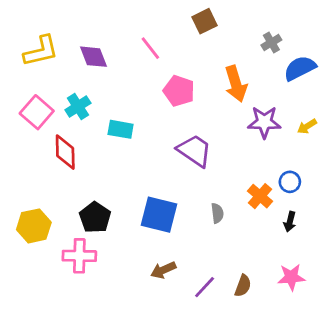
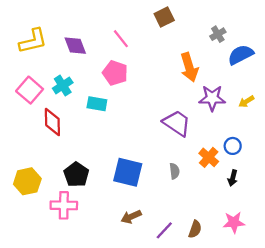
pink pentagon: (179, 91) -> (115, 73), moved
purple trapezoid: (195, 151) -> (177, 123), moved

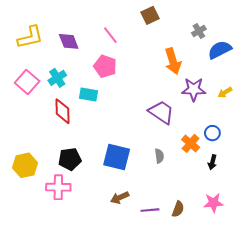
red diamond: (52, 122) -> (62, 111), moved
black pentagon: (76, 174) -> (70, 159), turned 30
purple line: (164, 230) -> (150, 210), turned 42

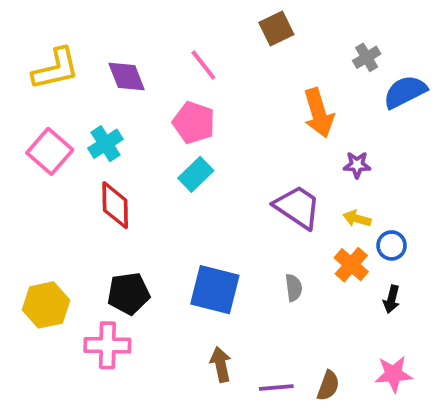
purple star: (194, 89) -> (357, 165), size x0.6
yellow arrow: (225, 92) -> (357, 219), moved, turned 48
cyan rectangle: (89, 95) -> (196, 174), moved, turned -54
brown arrow: (120, 198) -> (221, 364), turned 102

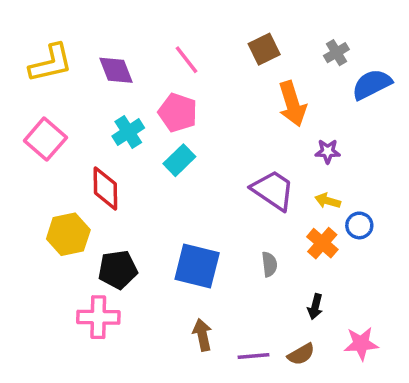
brown square: (276, 28) -> (264, 49), moved
cyan cross: (105, 144) -> (128, 132), moved
black arrow: (392, 299) -> (315, 307), moved
yellow hexagon: (46, 305) -> (68, 234), moved
brown semicircle: (328, 386) -> (301, 354), turned 40

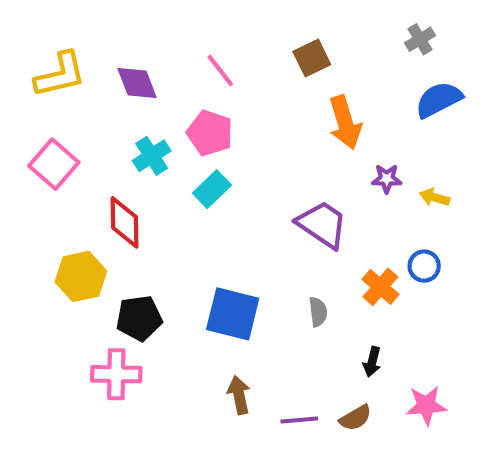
gray cross: (336, 53) -> (420, 39), moved
yellow arrow: (328, 201) -> (435, 197), moved

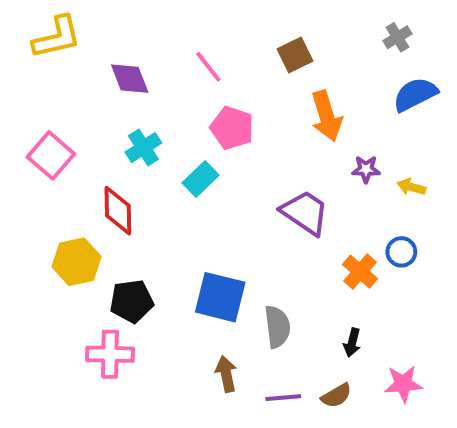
yellow L-shape: (60, 75) -> (57, 37), moved
pink pentagon: (210, 133) -> (232, 128), moved
gray semicircle: (318, 312) -> (277, 327), moved, size x1.5

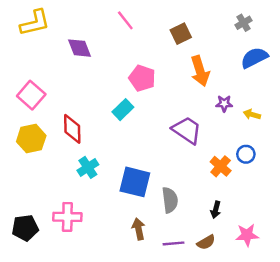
pink line: (208, 67) -> (125, 20), moved
cyan cross: (143, 148) -> (88, 167), moved
yellow hexagon: (76, 262) -> (31, 139), moved
black pentagon: (132, 301) -> (25, 228), moved

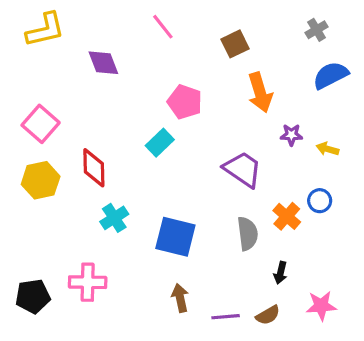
gray semicircle: (170, 200) -> (248, 234), moved

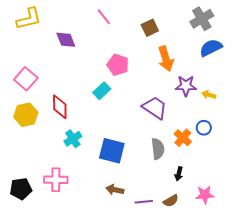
gray cross: (317, 30) -> (202, 19), size x1.6
purple star: (291, 135) -> (186, 86), size x1.5
brown arrow: (180, 298) -> (115, 190), turned -66

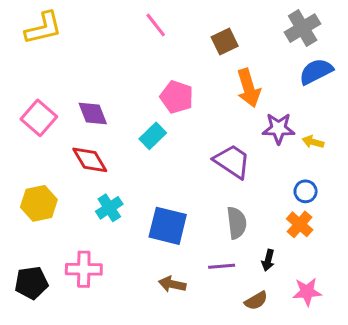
purple diamond: (66, 40) -> (93, 113), moved
red diamond: (60, 107) -> (90, 160), turned -30
yellow hexagon: (26, 115) -> (39, 203), moved
orange cross: (183, 138) -> (300, 224), moved
purple line: (144, 202) -> (222, 266), moved

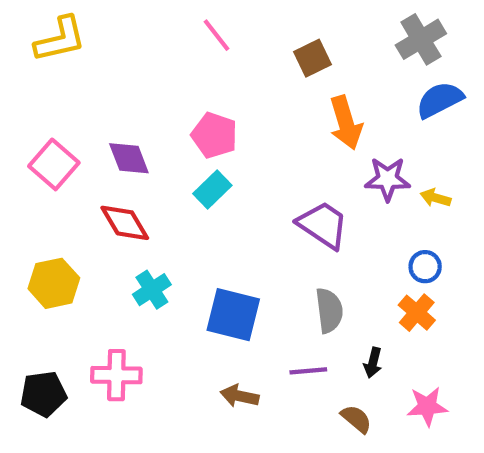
pink pentagon: (177, 97) -> (214, 135), moved
brown semicircle: (256, 301) -> (356, 419), turned -110

